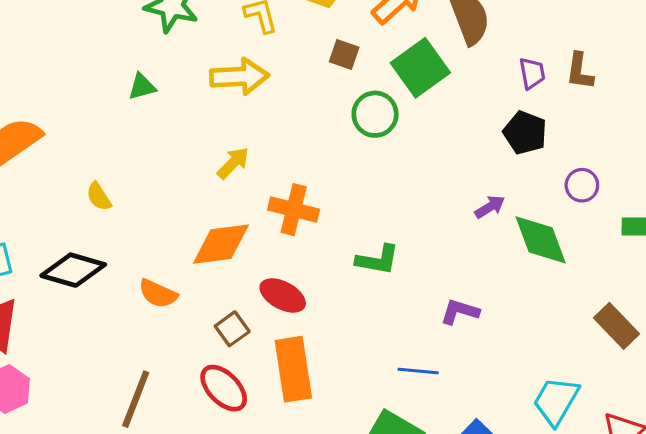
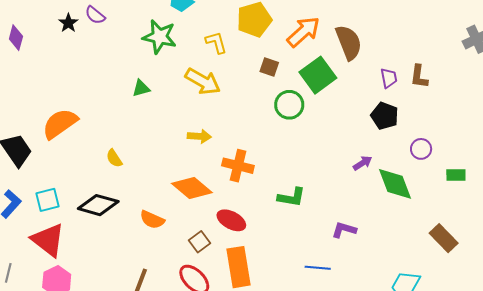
yellow arrow: (239, 77) -> (203, 81), turned 33
yellow arrow: (233, 163) -> (199, 136), turned 50
orange diamond: (221, 244) -> (192, 188), turned 48

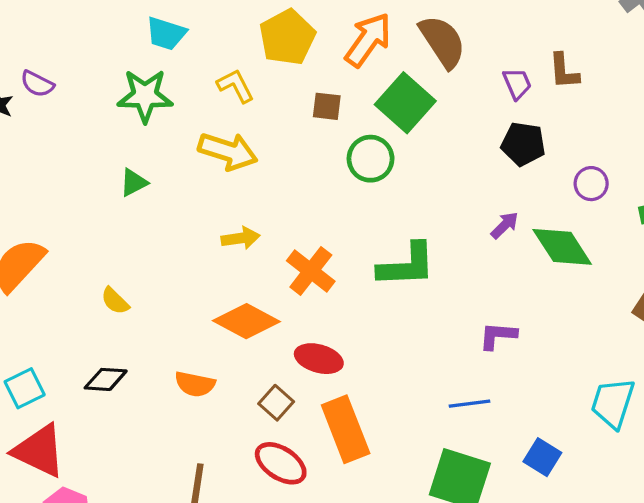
orange cross: (238, 166) -> (311, 271), turned 36
green L-shape: (292, 197) -> (407, 265), moved, size x1.4
black diamond: (98, 205) -> (106, 379), size x0.7

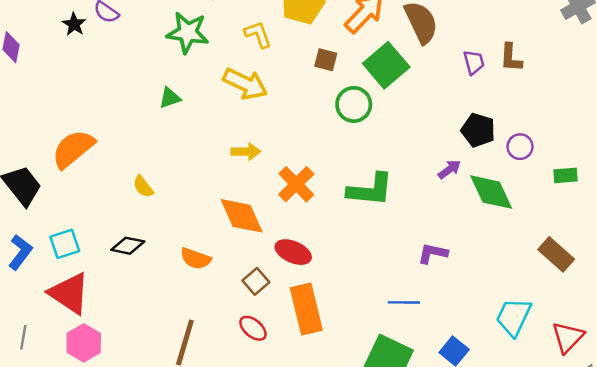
black pentagon: (523, 144) -> (478, 130), moved
orange diamond: (246, 321) -> (242, 216), turned 30
red ellipse: (281, 463) -> (253, 328), size x0.7

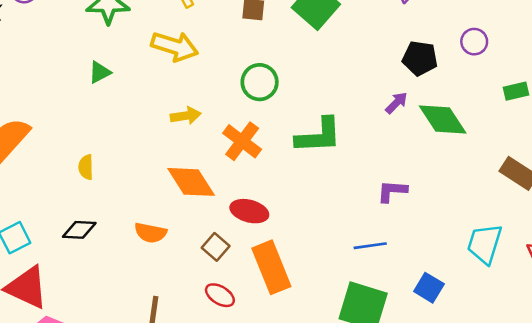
green circle: (354, 104) -> (260, 82), moved
purple circle: (520, 147) -> (474, 42), moved
yellow semicircle: (143, 187) -> (86, 167), turned 45

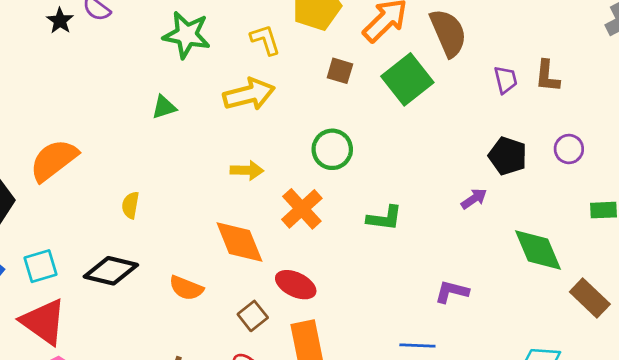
yellow arrow: (175, 46) -> (249, 94), turned -42
green diamond: (443, 120) -> (538, 250), moved
green L-shape: (319, 136) -> (384, 218), size x0.7
black diamond: (79, 230) -> (111, 271), size x1.4

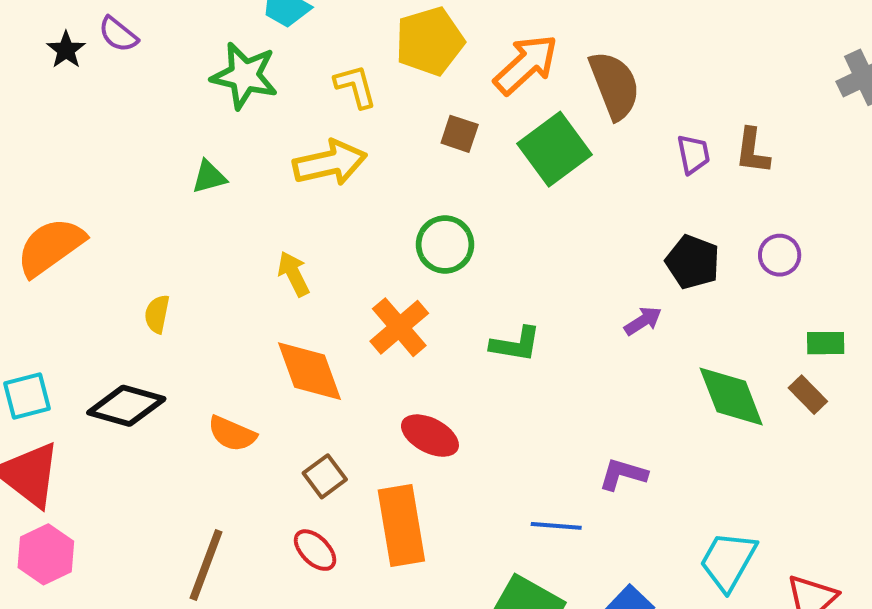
yellow arrow: (247, 170) -> (294, 274), moved, turned -120
red ellipse: (296, 285) -> (430, 436), moved
purple L-shape: (452, 292) -> (623, 474), moved
brown rectangle: (590, 298) -> (808, 395), moved, size x0.7

